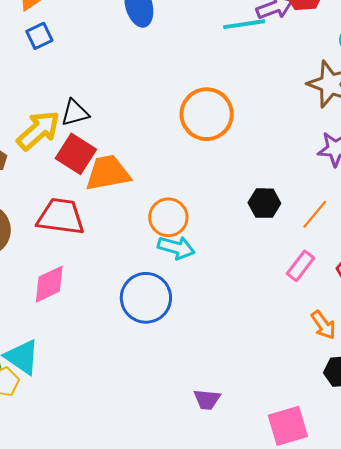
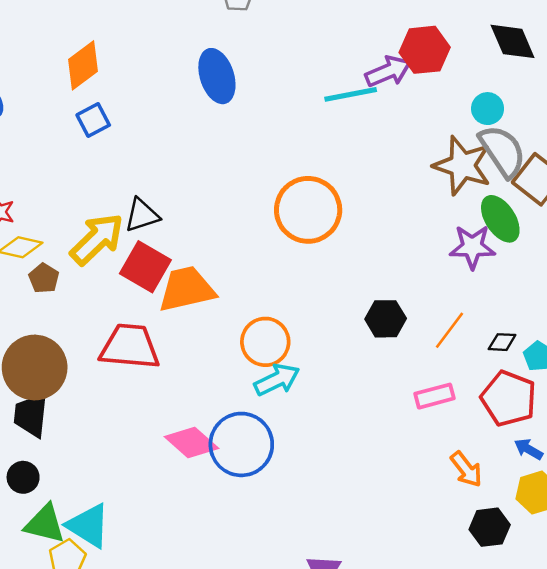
cyan arrow: (176, 248) -> (277, 380), turned -39
pink rectangle: (301, 266) -> (434, 396), turned 40
pink diamond: (49, 284) -> (191, 442), moved, turned 69

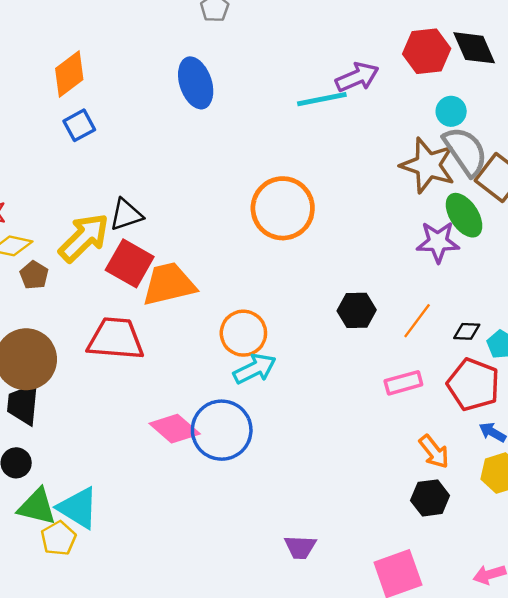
red hexagon: (425, 50) -> (427, 51), moved
black hexagon: (490, 527) -> (430, 498), moved

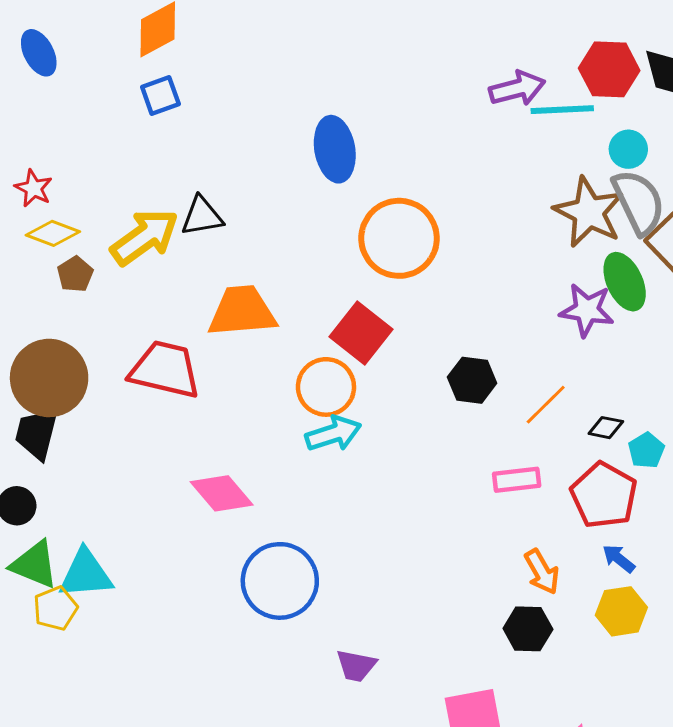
blue ellipse: (196, 83) -> (335, 149), moved
cyan line: (322, 99) -> (562, 110), moved
red square: (130, 263) -> (361, 333), moved
blue circle: (222, 430) -> (280, 581), moved
cyan triangle: (78, 508) -> (86, 574), turned -45

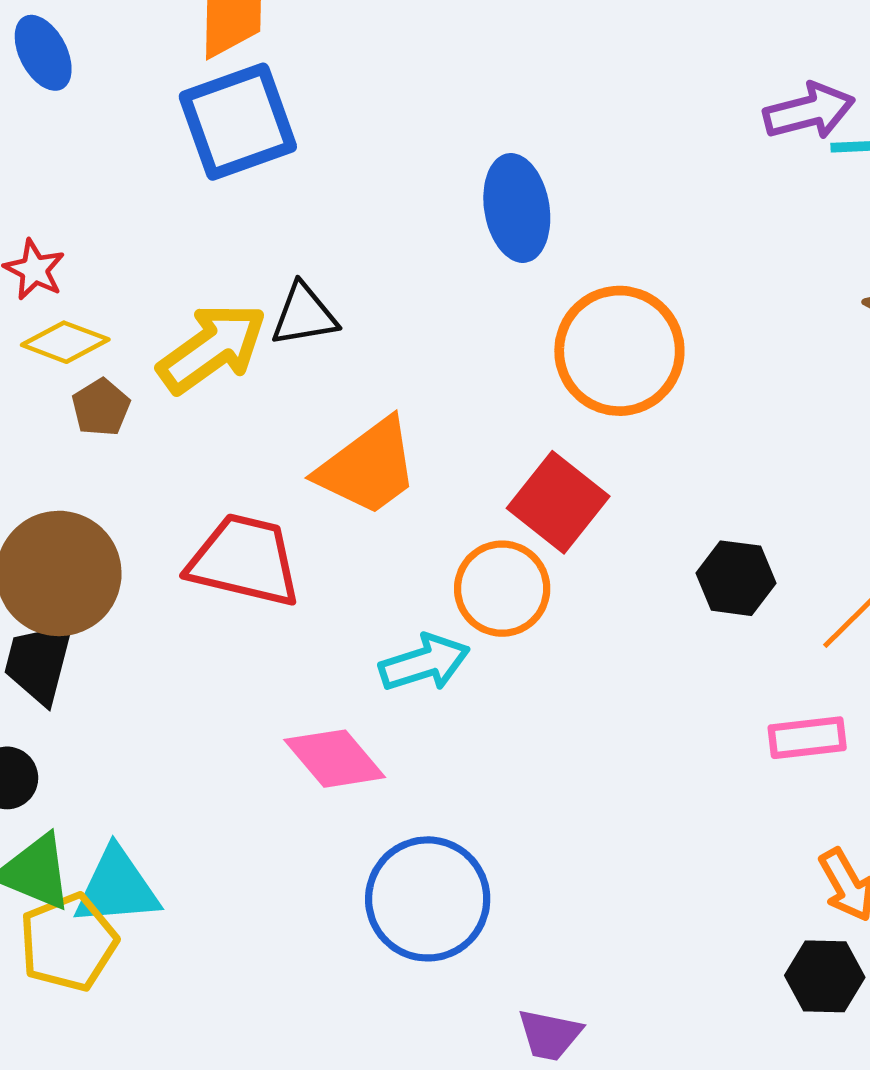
blue square: (160, 96) -> (238, 122), size x1.8
orange trapezoid: (242, 311) -> (368, 467), turned 148
cyan arrow: (333, 434) -> (424, 663), moved
yellow pentagon: (55, 608) -> (68, 942), size x1.4

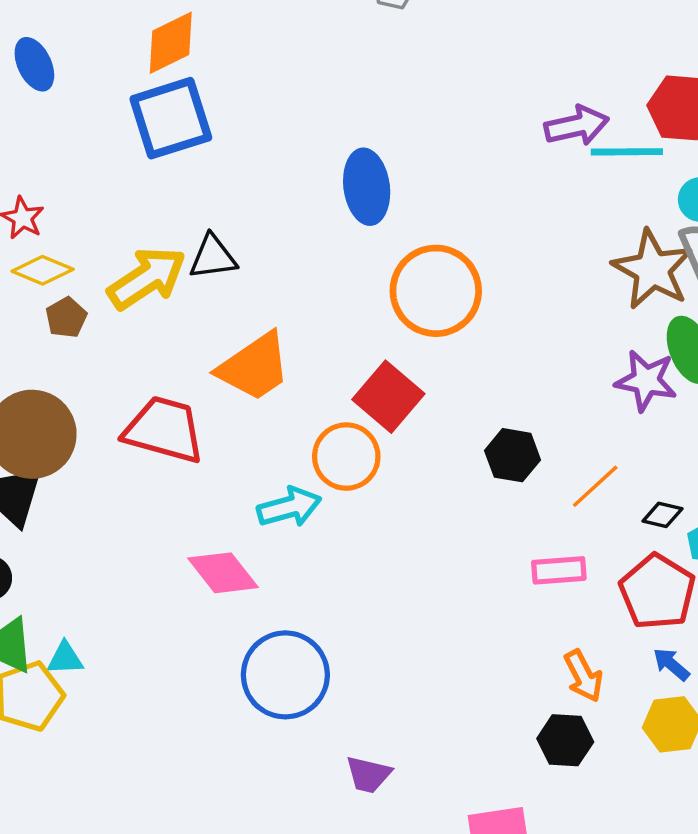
cyan triangle: (117, 887) -> (65, 658), size x0.6

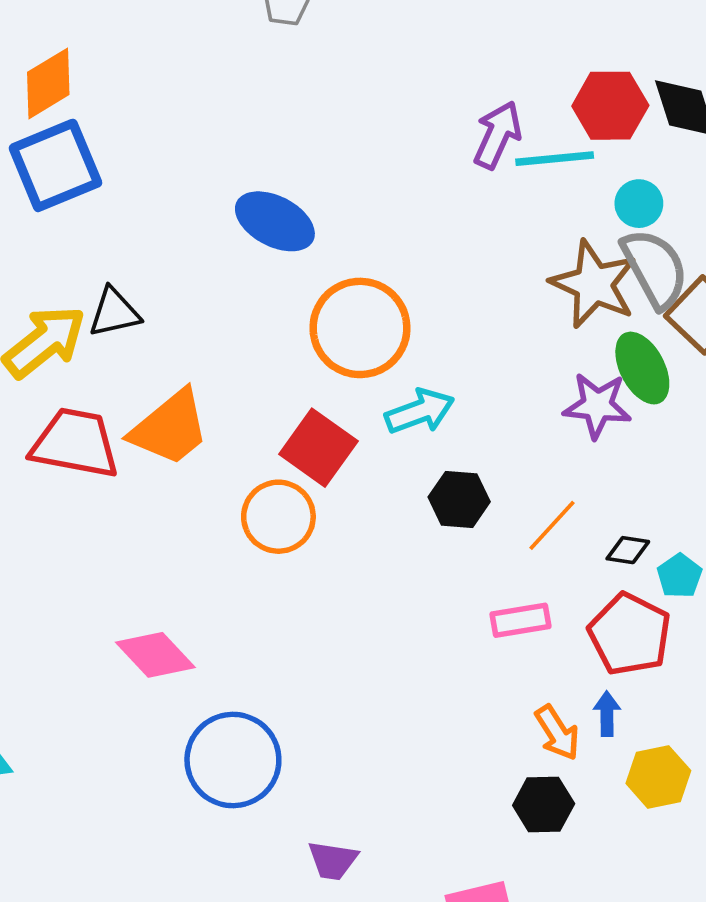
purple arrow: (577, 126) -> (497, 135), turned -48
blue ellipse: (367, 187) -> (275, 221), turned -50
red trapezoid: (164, 430) -> (75, 443), moved
cyan arrow: (289, 507) -> (420, 411), moved
blue arrow: (671, 664) -> (607, 714), moved, turned 54

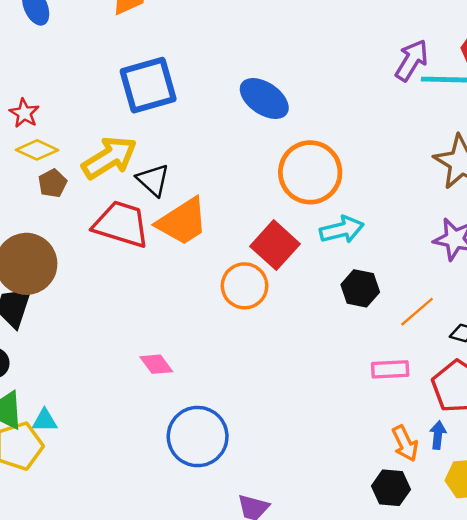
blue square: (55, 165) -> (148, 85), moved
black triangle: (114, 313) -> (153, 180), moved, turned 48
pink diamond: (155, 655) -> (156, 364), size x0.7

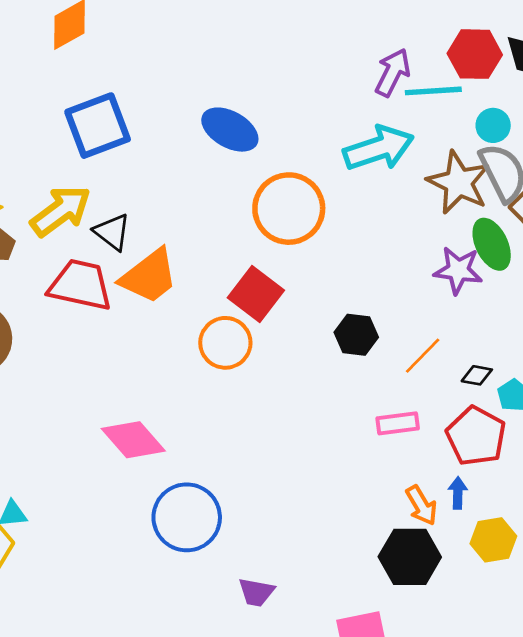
cyan arrow: (342, 230) -> (379, 148), moved, size x1.4
pink diamond: (156, 364) -> (133, 440), size x1.6
black hexagon: (391, 488) -> (410, 557), size x1.4

